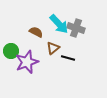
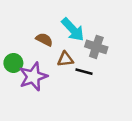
gray cross: (76, 28) -> (96, 47), moved
brown triangle: (53, 48) -> (65, 59), turned 32

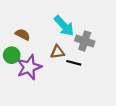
brown semicircle: (44, 39) -> (23, 34), moved

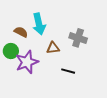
cyan arrow: (64, 26) -> (39, 24), moved, turned 30
black line: (74, 63) -> (68, 71), moved

